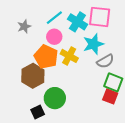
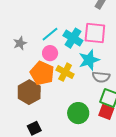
gray semicircle: (105, 61) -> (101, 77), turned 36
green circle: (55, 98) -> (78, 113), moved

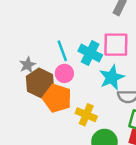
cyan line: (50, 34) -> (62, 51), turned -66
yellow cross: (65, 72) -> (86, 115), moved
brown hexagon: (29, 92) -> (40, 83), moved

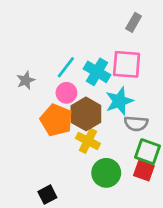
cyan line: (62, 51) -> (66, 67), turned 54
brown hexagon: (40, 83) -> (86, 114), moved

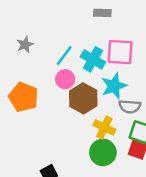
gray rectangle: (134, 22) -> (102, 13), moved, turned 63
gray star: (26, 80) -> (25, 45), moved
orange pentagon: (56, 120) -> (23, 97), moved
yellow cross: (88, 141) -> (104, 127), moved

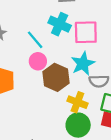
cyan line: (64, 56) -> (35, 40), turned -72
cyan cross: (93, 59) -> (60, 24), moved

